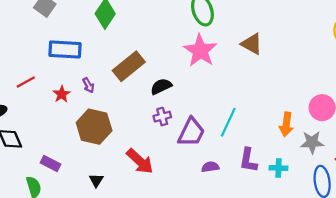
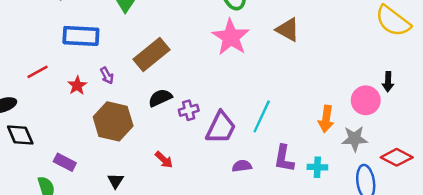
black semicircle: (161, 86) -> (160, 98), moved
red arrow: (140, 161) -> (164, 160), size x0.6

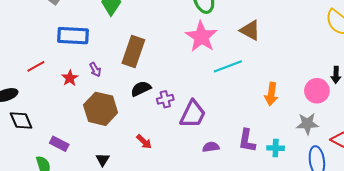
brown rectangle: (151, 55) -> (133, 52), turned -32
cyan line: (262, 116) -> (228, 66), moved, turned 44
orange arrow: (326, 119) -> (271, 94), moved

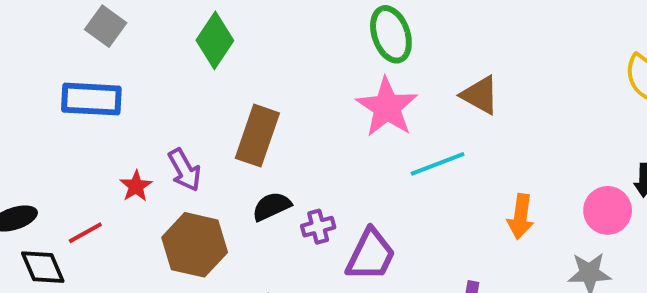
blue rectangle: (73, 36) -> (91, 99), moved
red line: (36, 66) -> (85, 233), moved
purple arrow: (95, 70) -> (184, 170), size x1.5

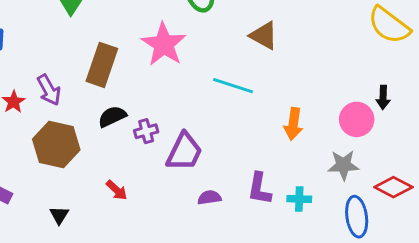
pink star: (387, 107) -> (164, 44), moved
cyan line: (438, 164) -> (233, 86), turned 39

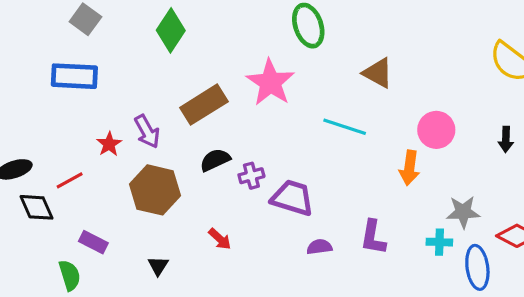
brown rectangle: (102, 65) -> (204, 105), turned 39
pink circle: (357, 119) -> (436, 130), moved
purple trapezoid: (184, 152) -> (292, 198), turned -99
cyan cross: (299, 199) -> (439, 242), moved

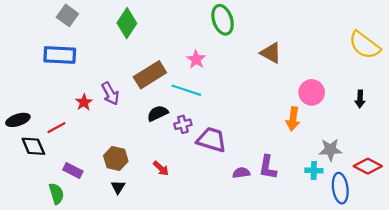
pink star: (270, 82) -> (196, 59), size x0.6
cyan line: (345, 127) -> (186, 90), moved
brown hexagon: (155, 190) -> (116, 158), moved, size x0.7
purple semicircle: (319, 247) -> (241, 173), moved

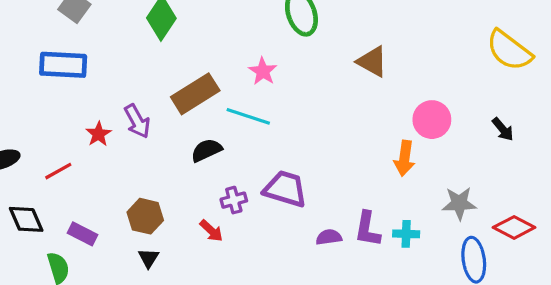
black arrow: (360, 99) -> (503, 129), turned -42
purple cross: (183, 124) -> (234, 200), moved
black diamond: (33, 146) -> (26, 219), moved
cyan cross: (314, 171) -> (406, 234), moved

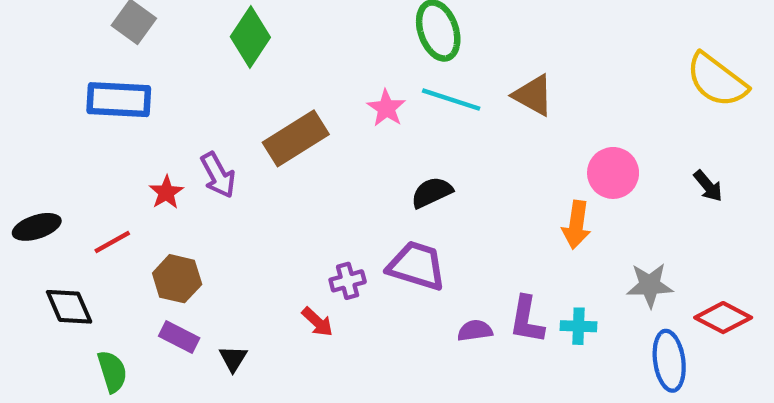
cyan line: (248, 116) -> (451, 100), moved
black semicircle: (206, 150) -> (432, 192), moved
brown hexagon: (145, 216) -> (177, 279), moved
purple rectangle: (82, 234) -> (179, 337), moved

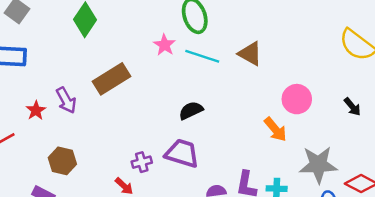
pink star: (386, 108) -> (164, 45), moved
orange arrow: (576, 225) -> (275, 129), turned -48
brown hexagon: (177, 279) -> (62, 161), moved
gray star: (650, 285) -> (318, 165), size x1.4

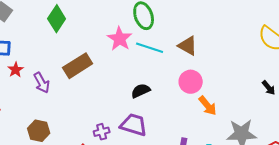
pink star: (164, 45) -> (120, 39), size x1.4
pink circle: (297, 99) -> (191, 82), moved
red star: (36, 110) -> (16, 70), moved

